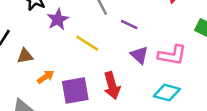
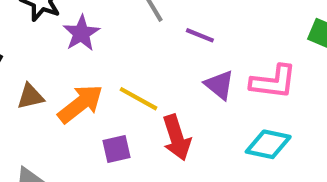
yellow line: (87, 43) -> (139, 99), moved
orange arrow: (46, 77) -> (80, 104), moved, size x1.6
purple square: (75, 90) -> (117, 149), size x0.6

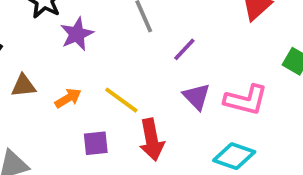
purple line: (200, 35) -> (184, 49), turned -76
orange arrow: (80, 104) -> (68, 98), size x0.6

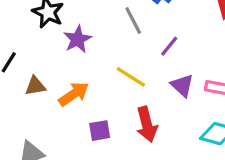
orange arrow: (68, 98) -> (74, 94), size x1.4
yellow line: (121, 100) -> (131, 77), moved

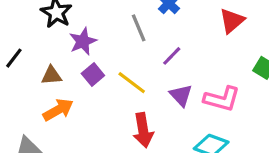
brown triangle: (35, 86) -> (51, 76), moved
orange arrow: (74, 94) -> (58, 110), moved
purple square: (100, 131) -> (93, 74), moved, turned -35

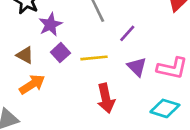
brown triangle: (51, 76) -> (25, 55), turned 36
yellow line: (132, 83) -> (94, 58), turned -40

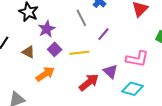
purple triangle: (137, 67) -> (110, 71), moved
orange arrow: (32, 84) -> (45, 74), moved
red arrow: (106, 98) -> (89, 82), turned -115

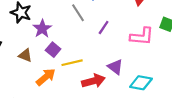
yellow line: (79, 53) -> (72, 63), moved
pink L-shape: (137, 59) -> (142, 36), moved
red arrow: (89, 82) -> (93, 81), turned 30

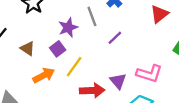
purple star: (42, 29) -> (68, 27), moved
pink L-shape: (142, 36) -> (149, 74), moved
yellow line: (72, 63) -> (74, 67), turned -54

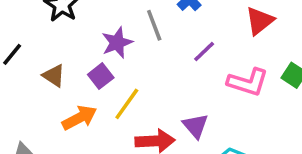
purple line: (115, 38) -> (204, 51), moved
pink L-shape: (149, 74) -> (248, 82), moved

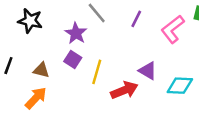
pink L-shape: (248, 82) -> (173, 29), turned 144
orange arrow: (79, 118) -> (36, 98), moved

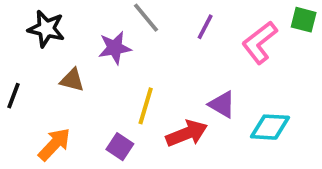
purple star: (76, 33) -> (115, 48), turned 30
purple square: (73, 59) -> (120, 147), moved
brown triangle: (41, 70) -> (72, 80), moved

